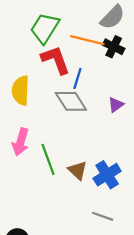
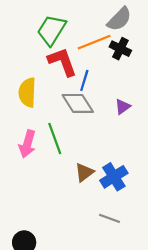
orange line: (87, 40) -> (94, 42), turned -36
green line: (48, 159) -> (55, 138), moved
brown triangle: (77, 170) -> (84, 172), turned 40

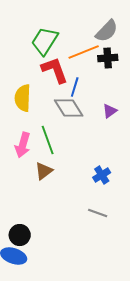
black cross: (120, 49) -> (108, 58), turned -30
brown triangle: (84, 172) -> (44, 171), moved
blue cross: (114, 177) -> (102, 175), size x0.7

